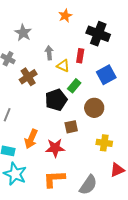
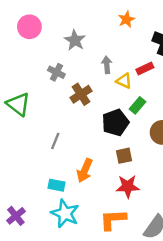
red rectangle: (80, 56) -> (145, 69), turned 56
brown square: (71, 127) -> (124, 156), moved
red star: (55, 148) -> (128, 186), moved

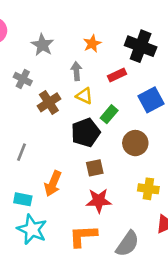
orange star: (126, 19) -> (92, 44), moved
yellow triangle: (124, 81) -> (84, 96), moved

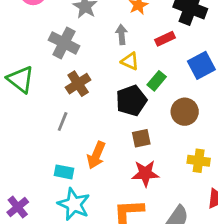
gray cross: (23, 79) -> (64, 43), size x1.5
brown cross: (49, 102) -> (78, 84), moved

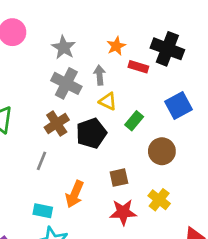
red rectangle: (165, 39) -> (138, 67), moved, turned 42
gray cross: (64, 43) -> (66, 83), moved
black pentagon: (131, 100) -> (91, 133), moved
yellow cross: (199, 161) -> (159, 200), moved, turned 30

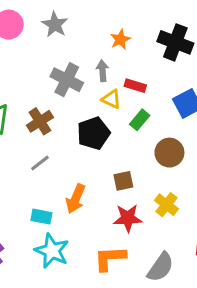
gray star: (64, 47) -> (55, 25), moved
red rectangle: (138, 67) -> (135, 86), moved
brown cross: (57, 124) -> (40, 121), moved
gray line: (41, 161) -> (40, 163), turned 30

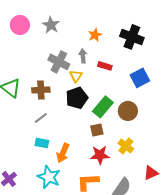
yellow triangle: (111, 99) -> (76, 76), moved, turned 40
green rectangle: (140, 120) -> (103, 107), moved, size x1.5
brown cross: (40, 121) -> (41, 90), turned 30
orange arrow: (76, 199) -> (63, 153), moved
cyan rectangle: (41, 217) -> (42, 143), moved

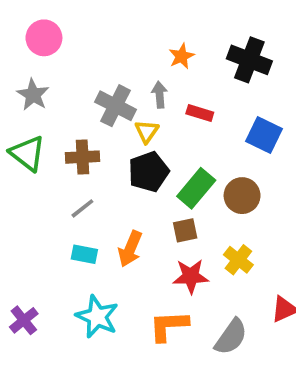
gray star: (51, 25) -> (33, 95), moved
blue square: (140, 78) -> (264, 135), turned -36
orange arrow: (63, 153) -> (130, 249), moved

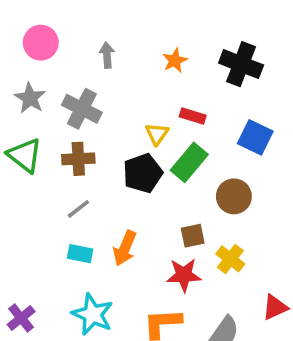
gray arrow: (160, 95) -> (107, 55), moved
gray cross: (116, 106) -> (82, 109), moved
yellow triangle: (147, 131) -> (157, 134), moved
green rectangle: (196, 188) -> (189, 162), moved
brown square: (185, 230) -> (193, 236), moved

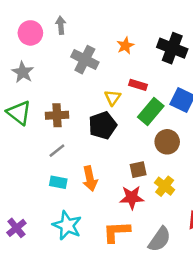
gray arrow: (107, 55) -> (61, 25), moved
gray cross: (82, 109) -> (85, 60), moved
green rectangle: (189, 162) -> (151, 111), moved
orange arrow: (125, 248) -> (90, 179), turned -35

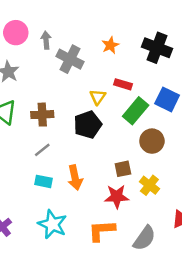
gray arrow: (61, 25) -> (46, 40), moved

